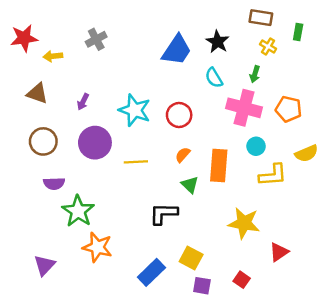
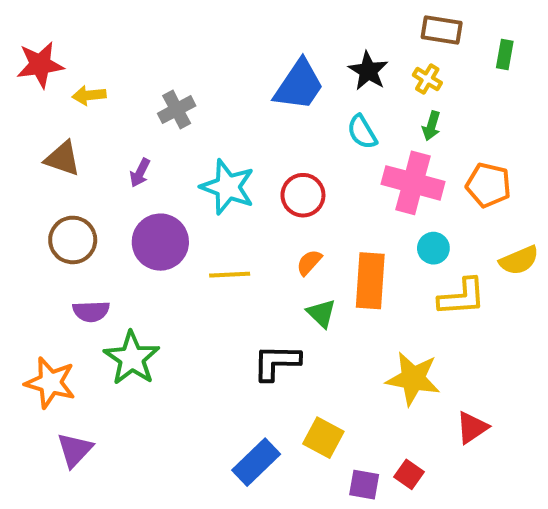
gray cross: (96, 39) -> (177, 110), moved
yellow cross: (268, 46) -> (427, 79), moved
orange star: (97, 247) -> (50, 383), moved
purple square: (202, 286) -> (364, 485), moved

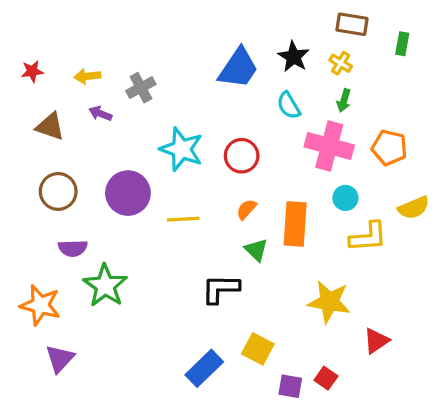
red star: (40, 65) -> (32, 71), moved, size x0.6
yellow arrow: (89, 95) -> (87, 76), moved
purple arrow: (140, 173) -> (100, 114), moved, turned 85

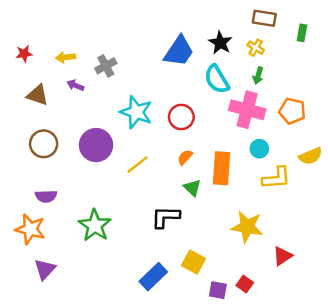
cyan semicircle: (289, 105) -> (217, 79), size x1.4
yellow line: (183, 219) -> (137, 165), turned -35
purple semicircle: (73, 248) -> (46, 196), moved
green star: (105, 286) -> (95, 225), moved

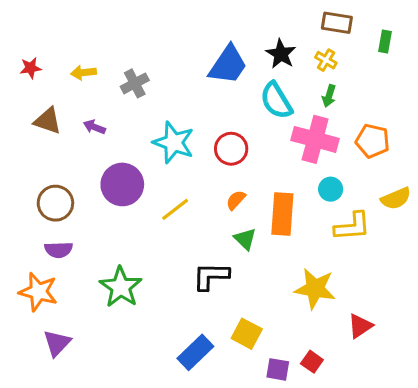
purple arrow: (75, 85) -> (94, 127), moved
brown circle: (44, 144) -> (55, 203), moved

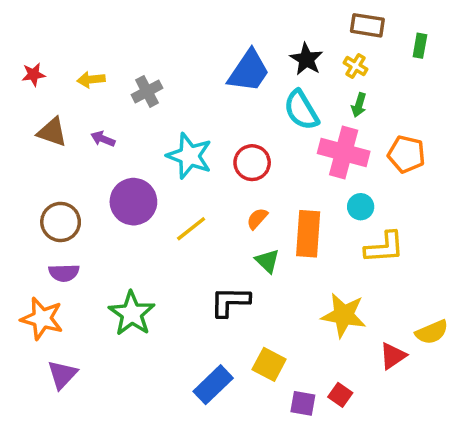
yellow semicircle: (396, 198) -> (432, 332), moved

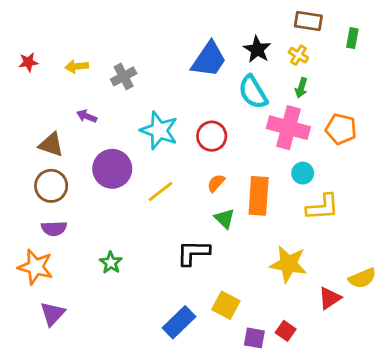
brown triangle: (52, 132) -> (51, 145), moved
green star: (132, 314) -> (111, 263), size x0.6

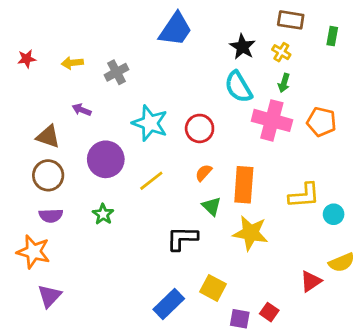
blue trapezoid: (209, 59) -> (175, 29), moved
cyan circle: (303, 173) -> (334, 214), moved
green star: (111, 263) -> (103, 214), moved
yellow star: (288, 264) -> (250, 233), moved

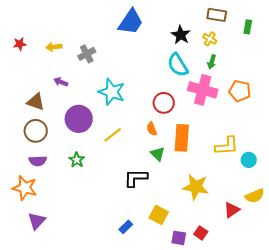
red circle: (200, 128) -> (164, 103), moved
orange semicircle: (204, 173) -> (152, 129), turned -64
yellow star: (250, 233) -> (196, 187), moved
blue rectangle: (169, 304) -> (126, 227), size x0.6

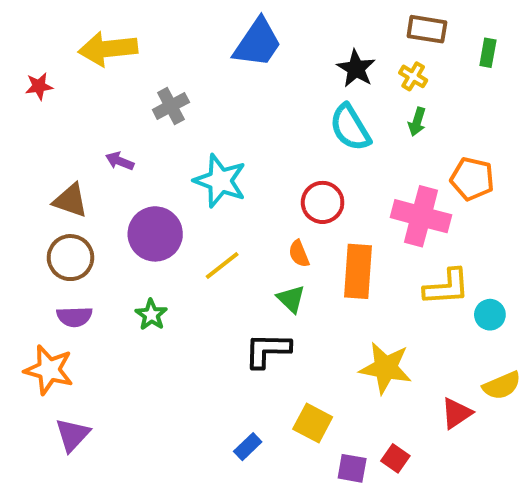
yellow arrow: (54, 47) -> (108, 49), moved, size x1.8
pink cross: (203, 90) -> (421, 216), moved
green triangle: (158, 154) -> (291, 299), moved

